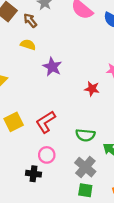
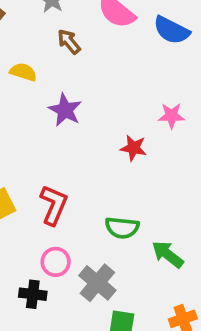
brown arrow: (30, 20) -> (69, 42), moved
red L-shape: (46, 122) -> (54, 205), turned 145
gray cross: (85, 167) -> (97, 283), moved

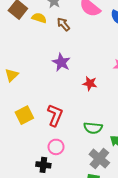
yellow semicircle: (23, 72) -> (39, 18), moved
red star: (133, 148) -> (90, 83), moved
gray cross: (97, 283) -> (99, 159), moved

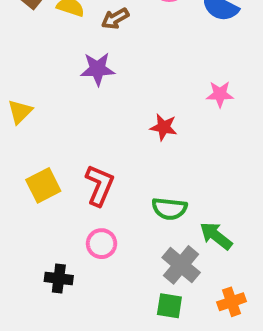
brown arrow: (63, 24) -> (115, 19), turned -80
purple star: (61, 62) -> (98, 69), moved, turned -30
black cross: (43, 165) -> (59, 279), moved

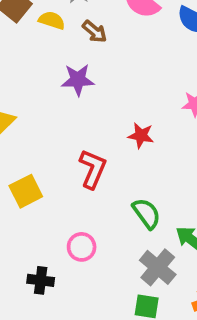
brown arrow: (115, 19) -> (95, 31), turned -110
red L-shape: (100, 185) -> (93, 169), moved
green semicircle: (169, 209) -> (147, 213), turned -132

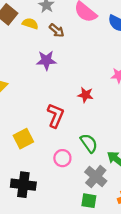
yellow square: (26, 191) -> (23, 139), moved
pink circle: (82, 247) -> (62, 158), moved
black cross: (41, 280) -> (23, 185), size x1.5

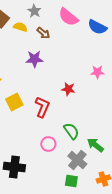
yellow square: (23, 139) -> (14, 102), moved

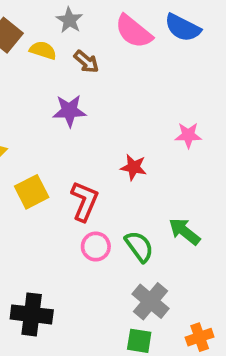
blue semicircle: (97, 27) -> (183, 28), moved
pink circle: (48, 144) -> (96, 247), moved
green arrow: (95, 145) -> (184, 231), moved

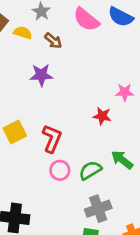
red star: (134, 167) -> (102, 116), moved
green semicircle: (139, 247) -> (90, 170), turned -85
gray cross: (151, 301) -> (98, 209), turned 30

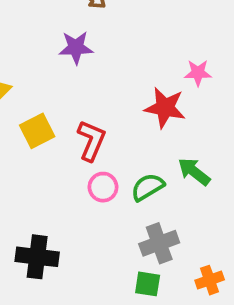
red star: (102, 116) -> (165, 108), size x1.5

